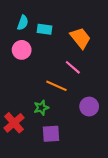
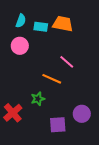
orange trapezoid: (80, 38) -> (63, 24), moved, turned -40
purple circle: (89, 107) -> (82, 114), moved
purple square: (51, 134) -> (58, 125), moved

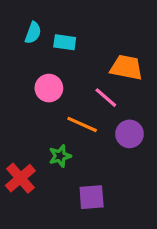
orange trapezoid: (63, 24) -> (126, 68), moved
pink circle: (20, 46) -> (49, 88), moved
purple circle: (82, 114) -> (130, 134), moved

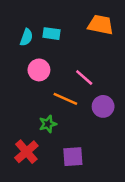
cyan semicircle: (33, 33) -> (26, 37), moved
orange trapezoid: (126, 68) -> (101, 25), moved
red cross: (20, 178) -> (26, 152), moved

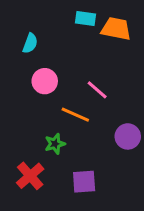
cyan rectangle: (52, 34) -> (86, 19), moved
purple circle: (103, 106) -> (128, 136), moved

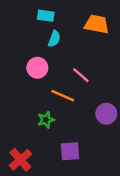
cyan rectangle: (86, 19) -> (46, 16), moved
cyan semicircle: (30, 43) -> (54, 39), moved
red cross: (30, 176) -> (20, 160), moved

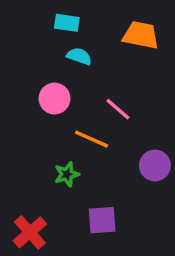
cyan semicircle: (54, 39) -> (79, 56), turned -91

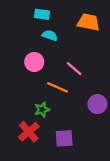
red cross: (30, 232) -> (29, 132), moved

